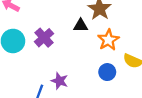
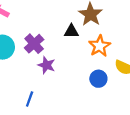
purple star: (60, 81) -> (46, 65), moved

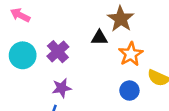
purple star: (46, 65) -> (62, 88), moved, turned -30

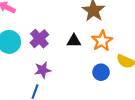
black triangle: (99, 38) -> (74, 41), moved

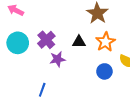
purple star: (43, 70) -> (58, 59), moved

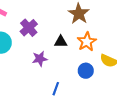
purple cross: (46, 40) -> (29, 28), moved
blue line: (42, 90) -> (56, 89), moved

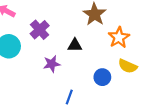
orange star: (87, 42) -> (119, 37), moved

